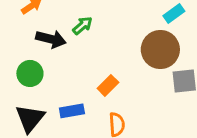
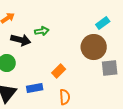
green arrow: (82, 26) -> (42, 31), turned 32

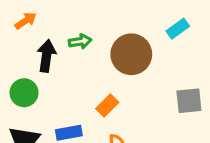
black arrow: (21, 40) -> (46, 56), turned -96
brown circle: (94, 47) -> (131, 54), moved

